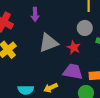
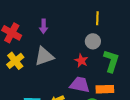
gray triangle: (48, 43) -> (44, 56), moved

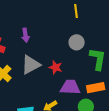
yellow line: (97, 18) -> (76, 11), moved
red star: (81, 61) -> (56, 67), moved

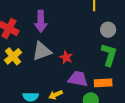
purple arrow: (25, 35) -> (41, 21), size x1.5
gray circle: (77, 42) -> (108, 30), moved

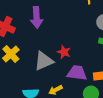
gray triangle: (42, 51) -> (44, 61), moved

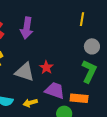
gray triangle: (44, 61) -> (25, 72), turned 30

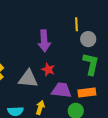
yellow line: (82, 19) -> (77, 24), moved
purple arrow: (27, 28) -> (44, 41), moved
yellow arrow: (30, 103) -> (40, 108), turned 136

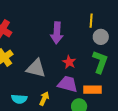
red star: (48, 70) -> (69, 62), moved

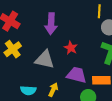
purple arrow: (57, 33) -> (51, 24), moved
red star: (69, 62) -> (71, 48), moved

